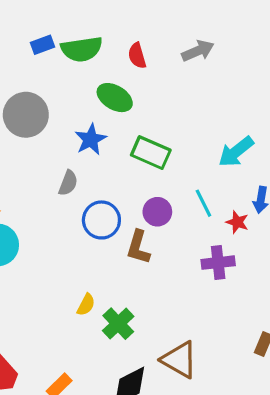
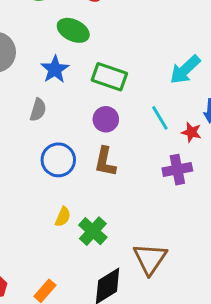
purple circle: (157, 212) -> (106, 119), moved
blue circle: (101, 220) -> (58, 160), moved
brown triangle: (179, 360) -> (150, 259), turned 39

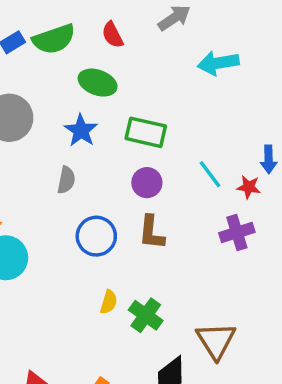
cyan arrow: (185, 70) -> (218, 63), moved, turned 40

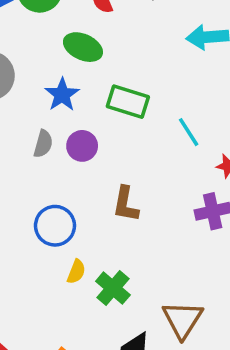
cyan line: (210, 174) -> (189, 132), moved
purple circle: (147, 183) -> (82, 146), moved
blue circle: (96, 236) -> (55, 226), moved

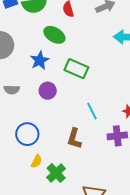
cyan line: (189, 132) -> (92, 111), moved
gray semicircle: (43, 144) -> (12, 90), moved, turned 70
brown L-shape: (126, 204) -> (74, 139), moved

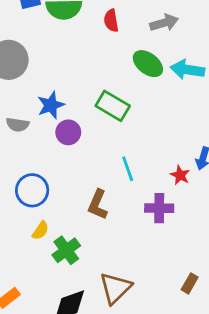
green ellipse: (54, 35) -> (148, 64), moved
blue star: (40, 60) -> (51, 105), moved

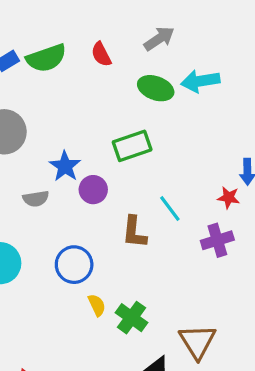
green rectangle: (113, 106) -> (132, 146), turned -32
brown L-shape: (98, 205) -> (134, 232), moved
yellow semicircle: (40, 231) -> (97, 305), turned -42

